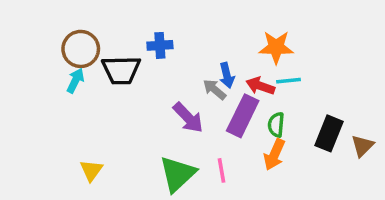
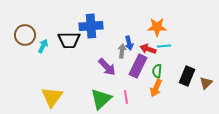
blue cross: (160, 45) -> (91, 26), size x1.6
brown circle: (81, 49) -> (25, 35), moved
gray arrow: (215, 89) -> (122, 51), turned 56
yellow triangle: (91, 170) -> (52, 97), size x1.6

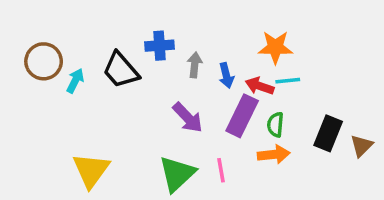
blue cross: (91, 26) -> (159, 46), size x0.7
black trapezoid: (69, 40) -> (121, 70), turned 50
gray arrow: (122, 51) -> (195, 65), moved
orange arrow: (156, 88) -> (274, 154), turned -120

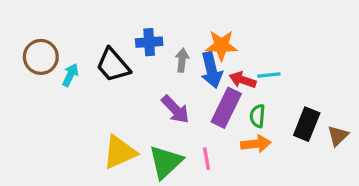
orange star: (275, 47) -> (221, 45), moved
blue arrow: (226, 75) -> (212, 70), size x1.5
yellow triangle: (91, 170) -> (120, 152), moved, turned 30

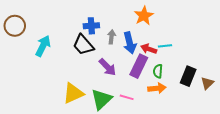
orange star: (221, 45) -> (144, 16), moved, turned -30
brown circle: (41, 57) -> (15, 26), moved
black trapezoid: (113, 65) -> (83, 45), moved
cyan arrow: (70, 75) -> (43, 46), size x1.5
pink line: (207, 159) -> (127, 97), turned -64

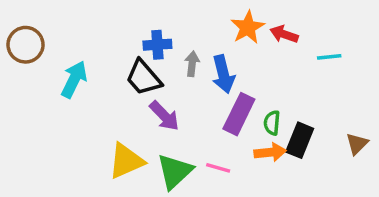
cyan line: (165, 46) -> (329, 57), moved
red arrow: (149, 49) -> (284, 34), moved
purple arrow: (107, 67) -> (164, 116), moved
black rectangle: (188, 76) -> (300, 140), moved

